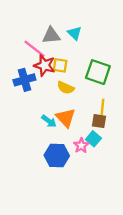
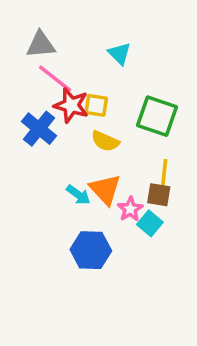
gray triangle: (51, 35) -> (41, 45), moved
blue cross: (24, 80) -> (39, 129), turned -35
pink star: (81, 146) -> (130, 209), moved

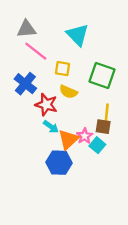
cyan triangle: (119, 54) -> (78, 35), size x1.5
red star: (71, 105) -> (46, 105), moved
orange triangle: (105, 189) -> (68, 139), moved, turned 30

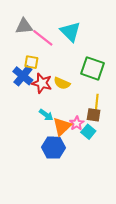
pink line: (36, 51) -> (43, 38), moved
yellow square: (63, 69) -> (31, 62), moved
red star: (46, 105) -> (42, 83), moved

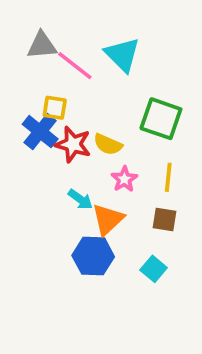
brown square: (94, 115) -> (165, 219), moved
pink star: (77, 123) -> (124, 179), moved
cyan square: (88, 132) -> (154, 269), moved

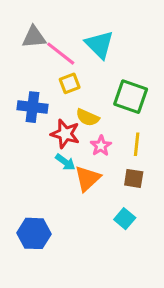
yellow square: (55, 108) -> (70, 83), moved, turned -30
blue cross: (40, 132) -> (33, 107), turned -32
red star: (73, 144) -> (65, 134), moved
blue hexagon: (93, 256) -> (34, 233), moved

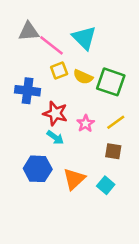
yellow semicircle: (88, 117) -> (83, 77), moved
yellow line: (137, 144) -> (116, 122), turned 48
orange triangle: (88, 178) -> (74, 179), moved
blue hexagon: (34, 233) -> (38, 169), moved

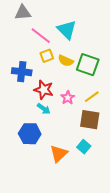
gray triangle: (29, 31) -> (23, 13), moved
brown square: (113, 151) -> (90, 120), size x1.5
orange triangle: (74, 179) -> (59, 154), moved

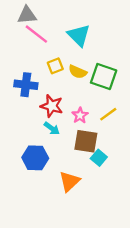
pink line: (41, 36) -> (36, 34), moved
brown square: (90, 120) -> (86, 141), moved
cyan square: (84, 147) -> (99, 158), moved

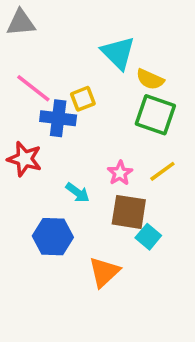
gray triangle: (27, 15) -> (21, 23), moved
pink line: (36, 34) -> (33, 88), moved
yellow semicircle: (78, 72) -> (150, 79), moved
blue cross: (26, 85) -> (58, 118), moved
red star: (52, 106) -> (25, 159), moved

